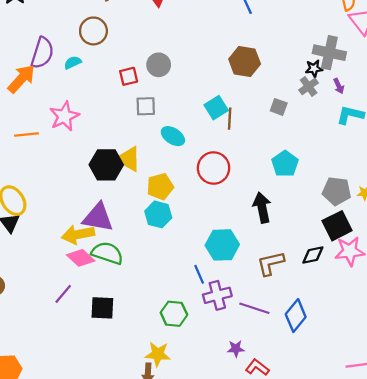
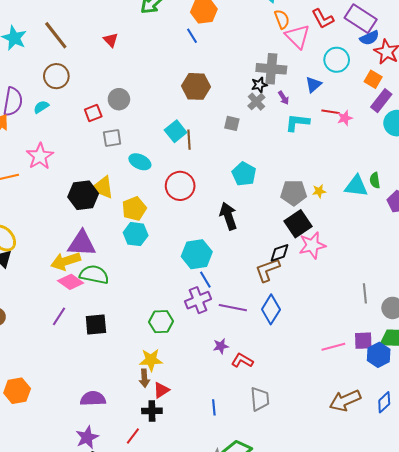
brown L-shape: (271, 263) -> (268, 270), moved
blue line: (199, 274) -> (205, 280), moved

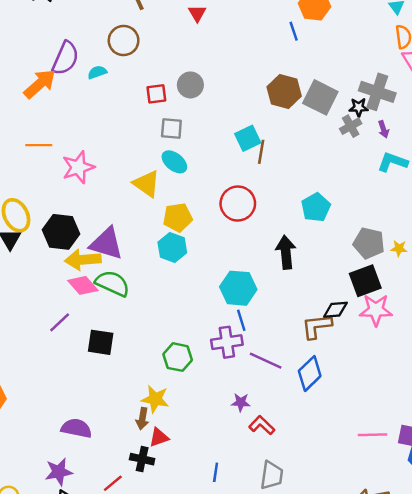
gray square: (232, 123) -> (320, 97), moved, size x1.8
pink star: (40, 156) -> (78, 167), moved
cyan ellipse: (140, 162) -> (174, 162), moved
black hexagon: (83, 195) -> (61, 232), moved

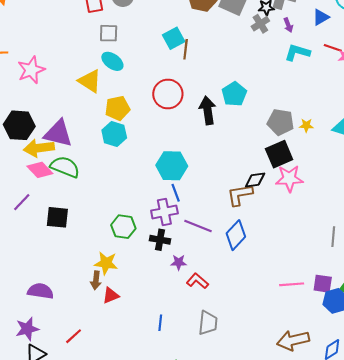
black arrow: (286, 252) -> (208, 110), moved
black cross: (142, 459) -> (160, 240), moved

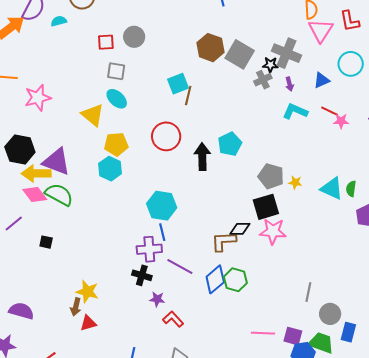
black square: (57, 217) -> (46, 242), size x0.6
green hexagon: (123, 227) -> (235, 280), moved

